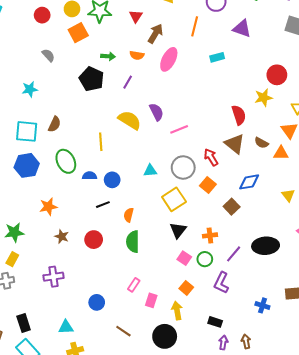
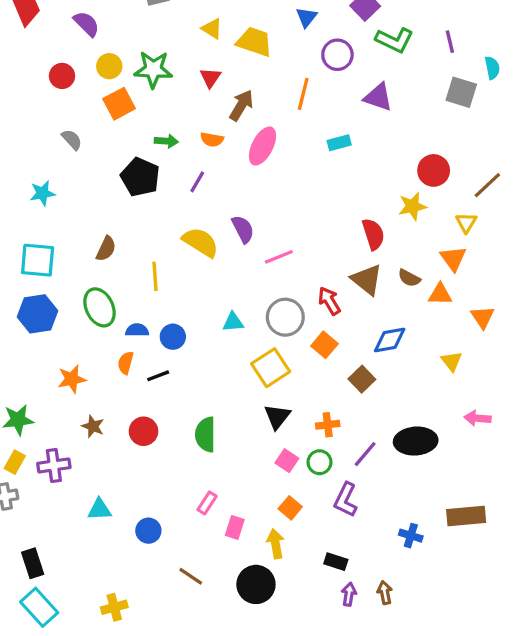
brown semicircle: (54, 124) -> (106, 249), moved
orange semicircle: (129, 215) -> (126, 363), moved
purple cross: (53, 277) -> (54, 465), moved
cyan triangle: (66, 327) -> (99, 509), moved

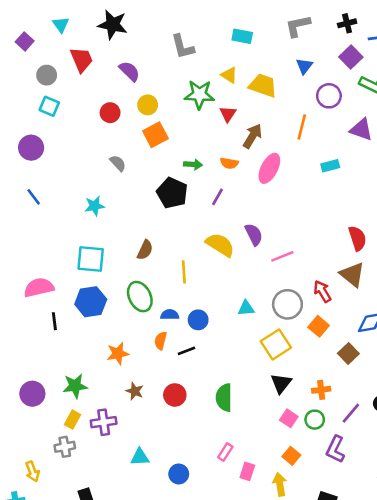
green star: (153, 69) -> (199, 95), moved

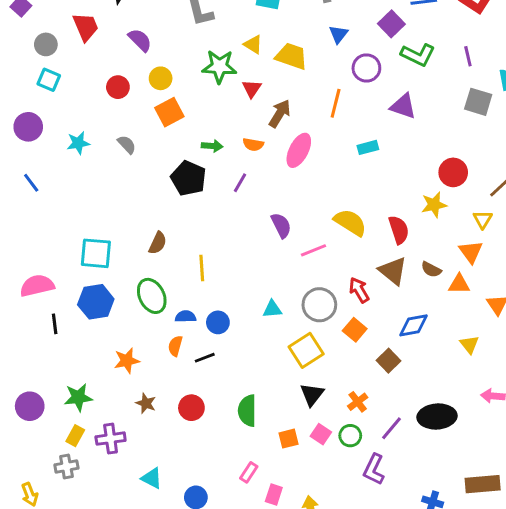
cyan star: (95, 206) -> (78, 143), moved
yellow semicircle: (220, 245) -> (350, 222), moved
orange cross: (321, 390) -> (358, 402), turned -30
orange square: (291, 456) -> (288, 439), moved, turned 36
cyan triangle: (140, 457) -> (152, 478), turned 30

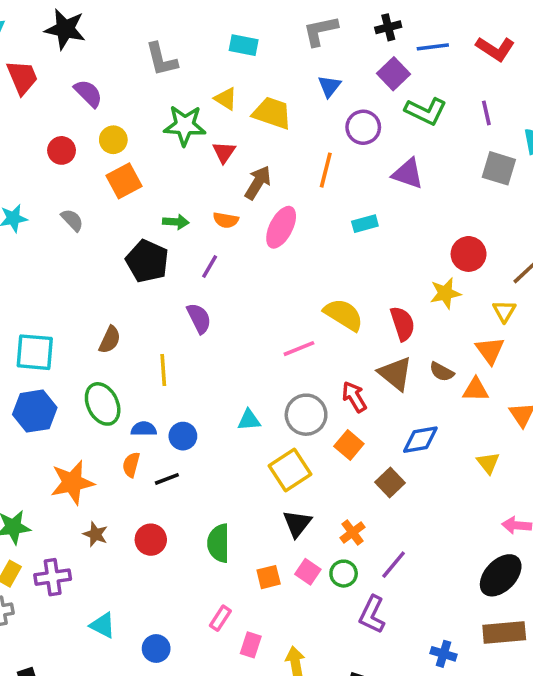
purple semicircle: (281, 225) -> (199, 318), moved
orange star: (127, 361) -> (72, 482), size x1.4
black ellipse: (437, 417) -> (501, 575), moved, turned -42

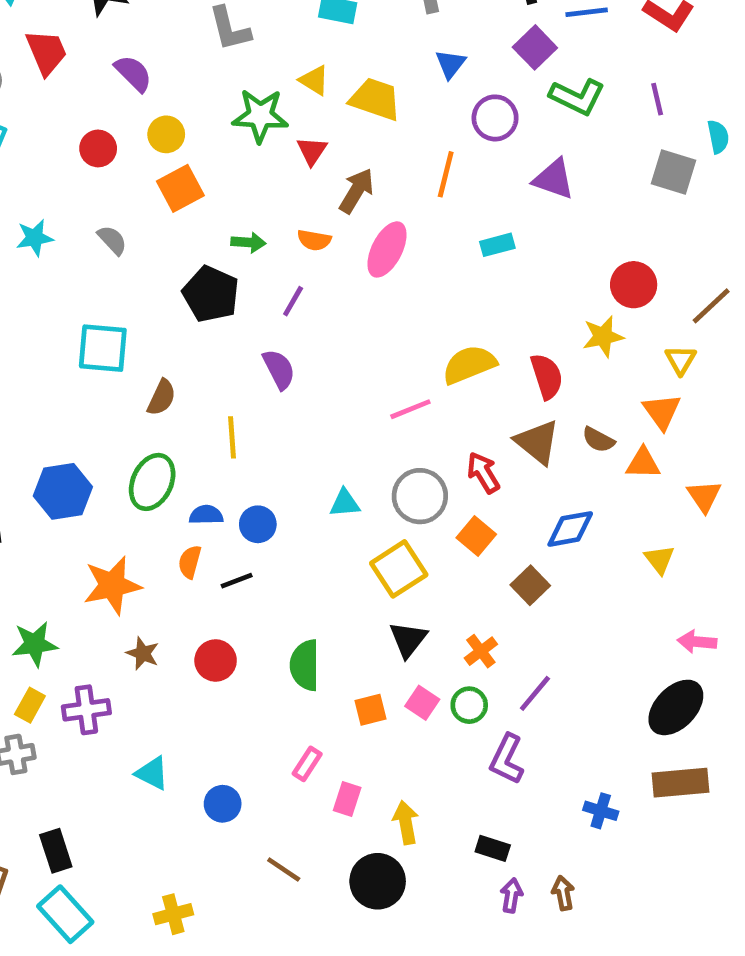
yellow semicircle: (344, 315) -> (469, 365), turned -54
cyan square: (35, 352) -> (103, 348), moved
green ellipse: (103, 404) -> (152, 482), turned 51

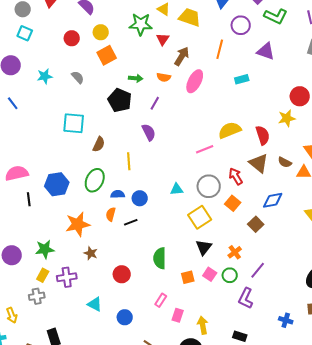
red circle: (216, 660) -> (122, 274), moved

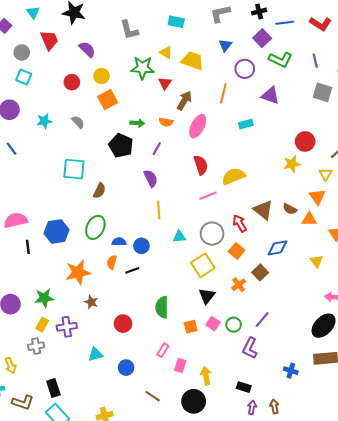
red semicircle: (263, 135) -> (201, 165), moved
yellow line: (129, 161) -> (159, 210), moved
orange cross: (235, 252) -> (239, 285), moved
cyan triangle: (95, 304) -> (95, 354), turned -42

